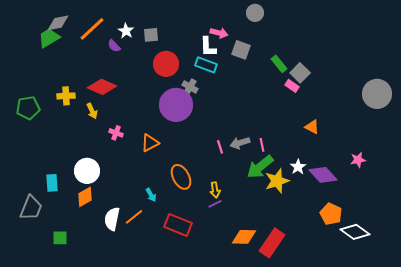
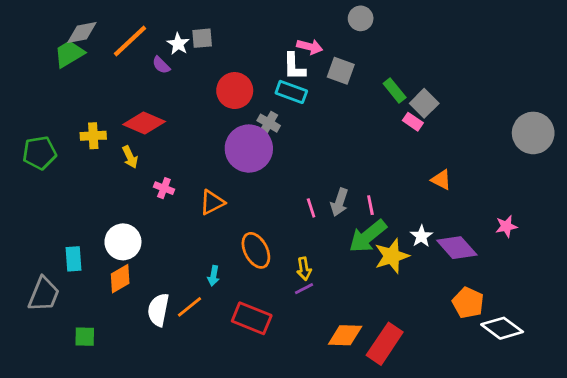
gray square: (151, 35) -> (202, 38), moved
gray arrow: (240, 143) -> (339, 202), turned -54
cyan arrow: (151, 195) -> (213, 276), turned 40

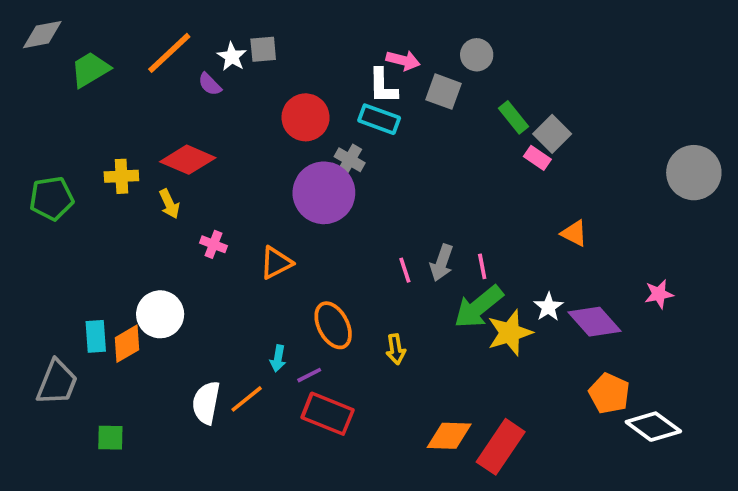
gray circle: (361, 18) -> (477, 55), moved
gray diamond: (82, 33) -> (42, 35), moved
orange diamond: (120, 279) -> (127, 344), moved
purple line: (304, 289) -> (309, 375), moved

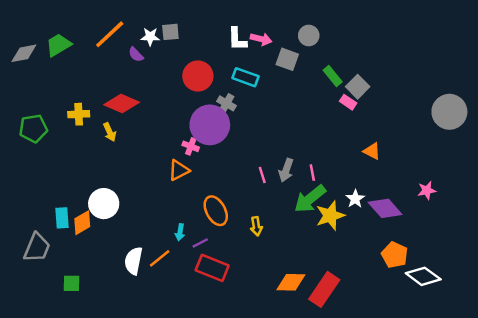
gray diamond: (42, 35) -> (24, 53), moved
white star: (232, 57) -> (150, 37), turned -30
white L-shape: (383, 86) -> (237, 39), moved
pink cross: (213, 244) -> (191, 146), moved

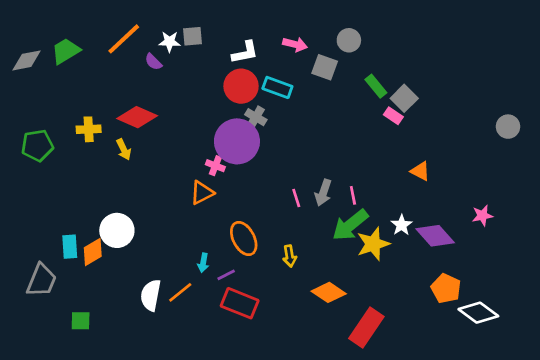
white L-shape: (237, 39) -> (245, 52), moved, turned -100
red circle: (198, 76) -> (241, 86), moved
gray circle: (449, 112) -> (508, 127), size x0.6
orange diamond: (291, 282) -> (329, 292), moved, turned 32

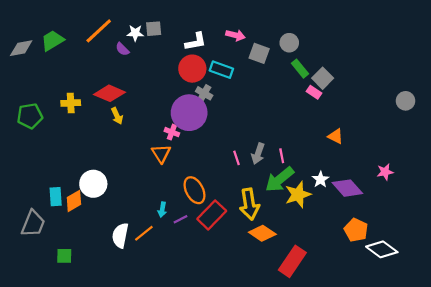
gray circle: (349, 40) -> (289, 43), moved
yellow arrow: (124, 149) -> (117, 116), moved
orange triangle: (202, 193) -> (161, 154), turned -36
yellow arrow: (290, 256) -> (249, 204), moved, size x1.8
red rectangle: (240, 303) -> (212, 215), moved, turned -68

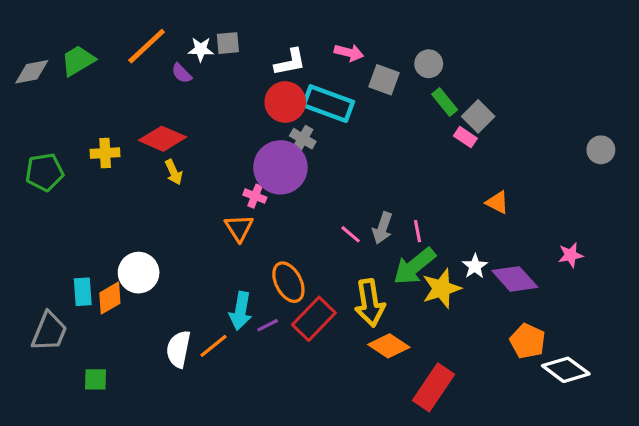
cyan rectangle: (221, 70) -> (328, 104), size x1.4
pink line: (236, 158) -> (351, 234), turned -32
cyan arrow: (162, 210) -> (241, 311), size x1.6

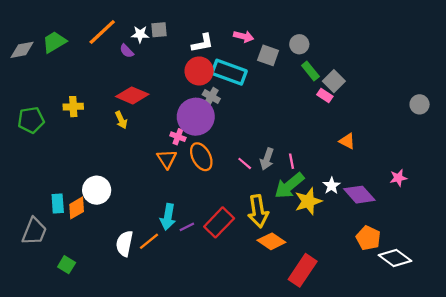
red diamond: (162, 139) -> (132, 95), moved
orange ellipse: (288, 282) -> (201, 157), moved
green square: (96, 379) -> (67, 265), turned 30

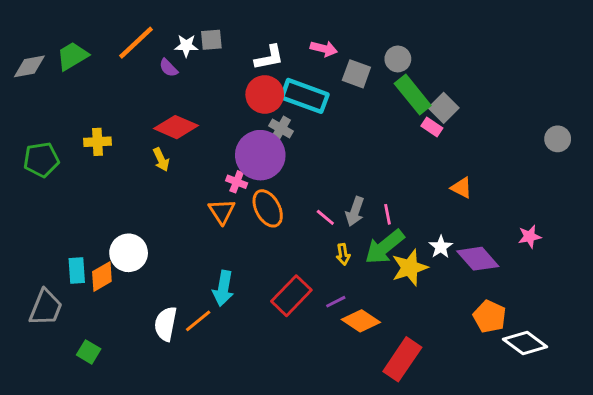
green rectangle: (310, 71) -> (413, 94), size x1.5
yellow arrow: (258, 211) -> (343, 254), moved, size x0.5
purple line: (187, 227) -> (336, 302), moved

